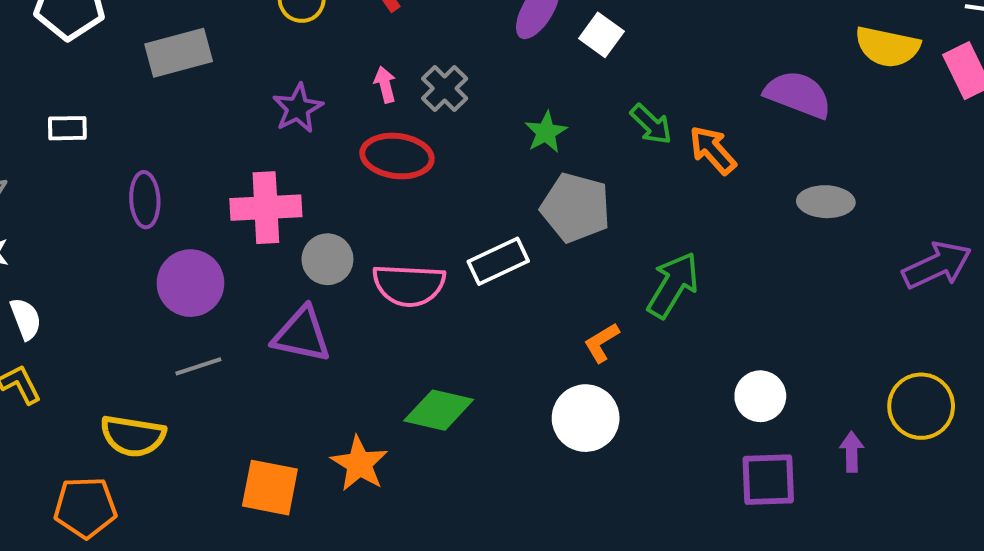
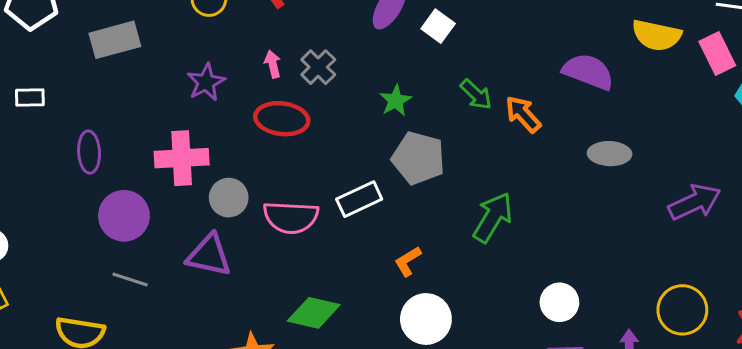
orange L-shape: (601, 343) -> (408, 261), moved
gray line: (198, 366) -> (130, 280), turned 36

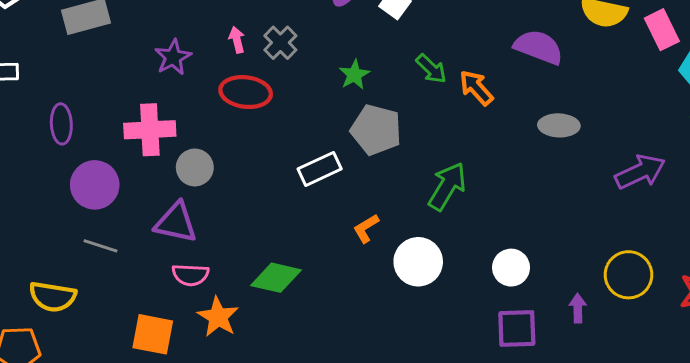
pink semicircle: (291, 217) -> (190, 275), moved, size x0.7
white circle: (426, 319) -> (418, 262), moved

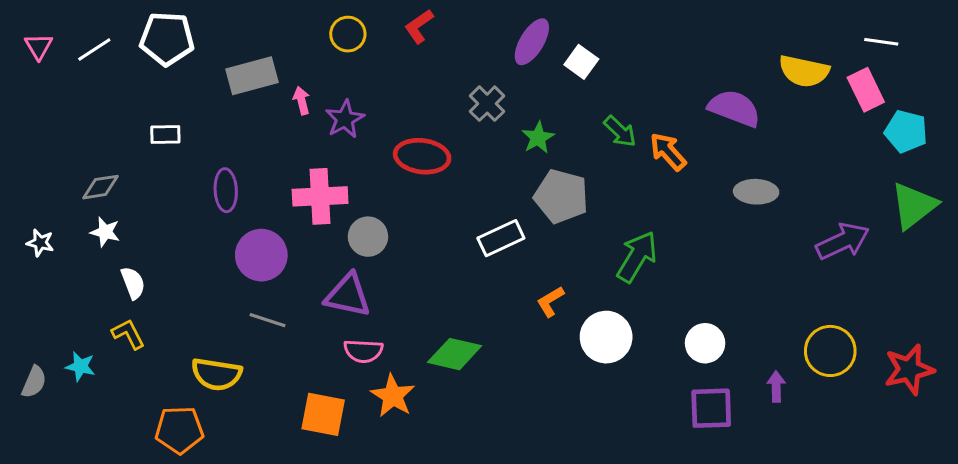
pink arrow: (237, 40) -> (301, 101), moved
gray cross: (280, 43) -> (487, 104), moved

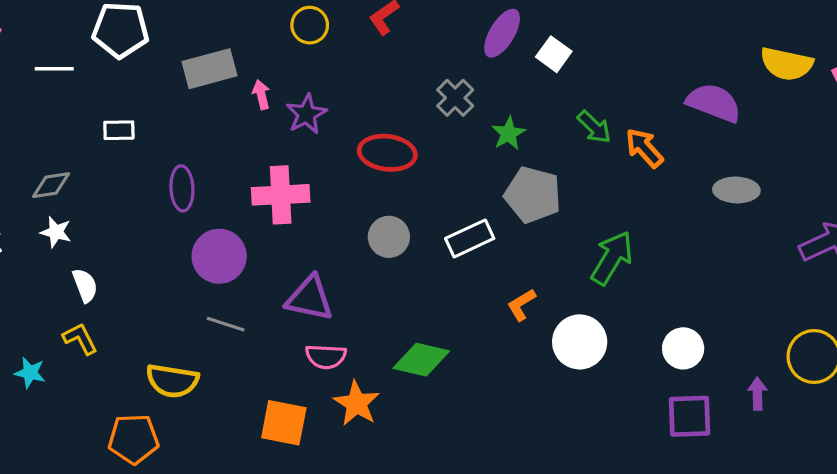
white line: (94, 49) -> (54, 69), moved, turned 33
gray circle: (368, 237) -> (389, 237), moved

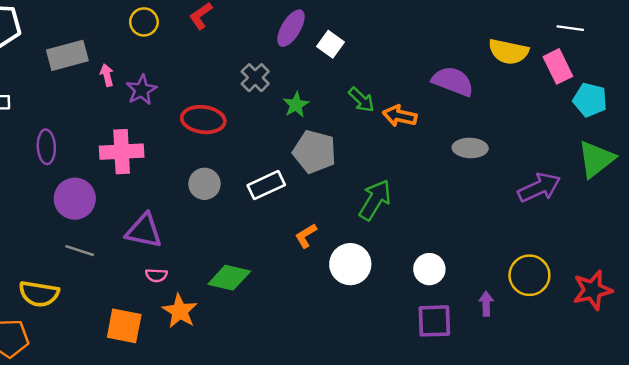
orange arrow: (644, 148) -> (400, 116), turned -36
pink semicircle: (326, 356) -> (156, 275), size x0.7

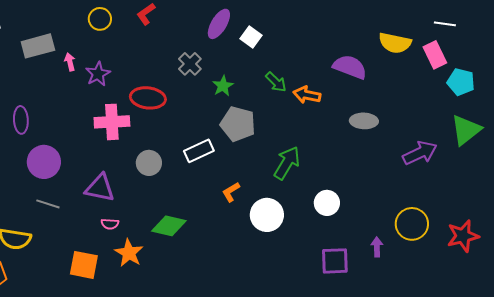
pink cross: (122, 152) -> (112, 122), moved
gray circle: (204, 184) -> (149, 163), moved
white circle: (429, 269) -> (327, 203), moved

